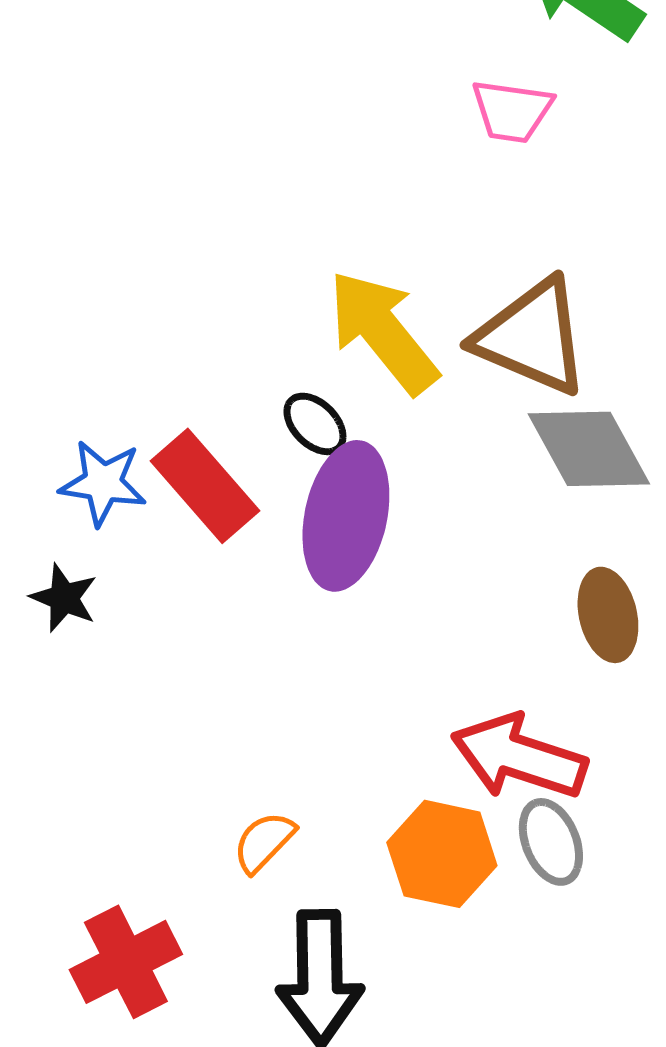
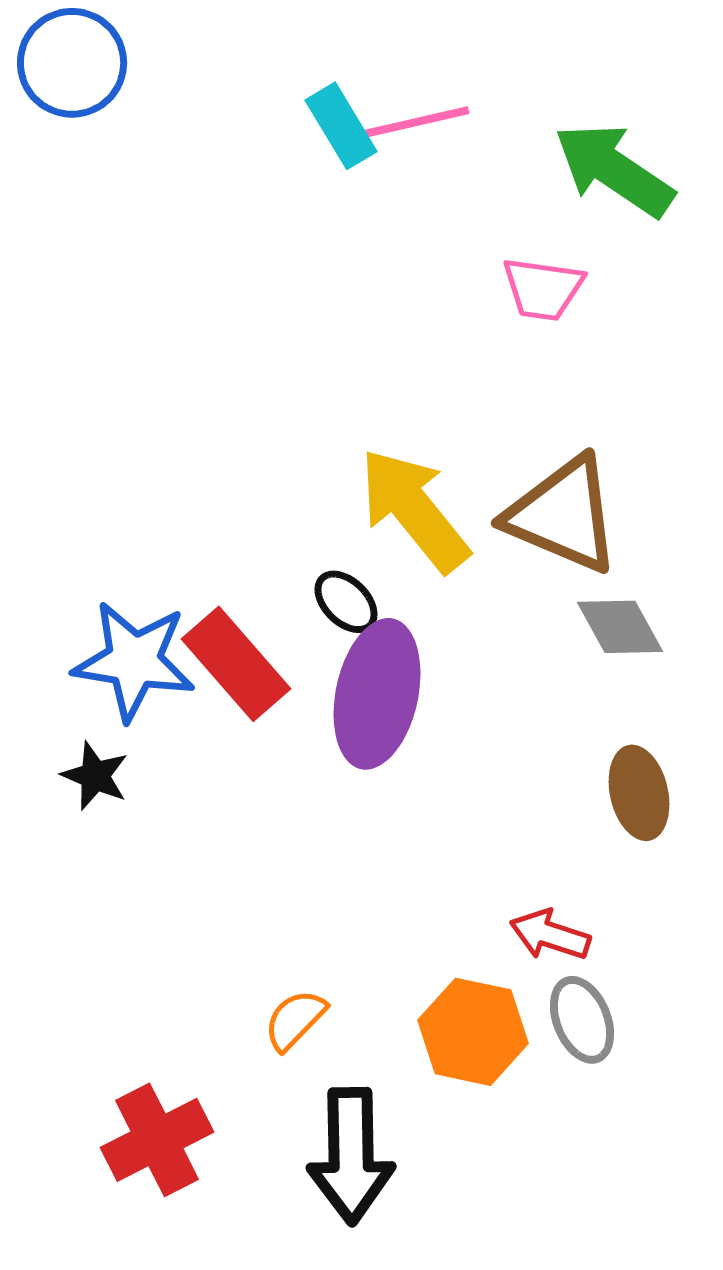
gray diamond: (589, 449) -> (620, 627), size x0.7
blue star: (103, 483) -> (134, 661), size x1.4
red arrow: (519, 757) -> (550, 935), size x0.6

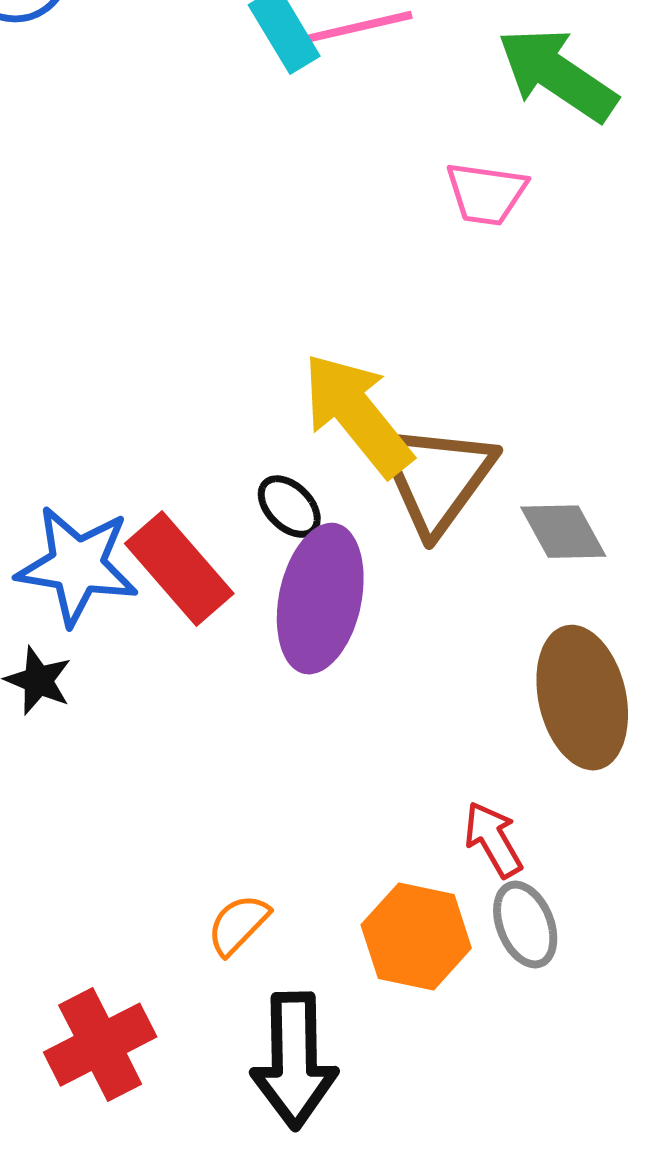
brown triangle: (563, 515) -> (436, 478), moved, turned 43
brown ellipse: (639, 793) -> (582, 698), size x1.5
red arrow: (550, 935) -> (493, 840), turned 42

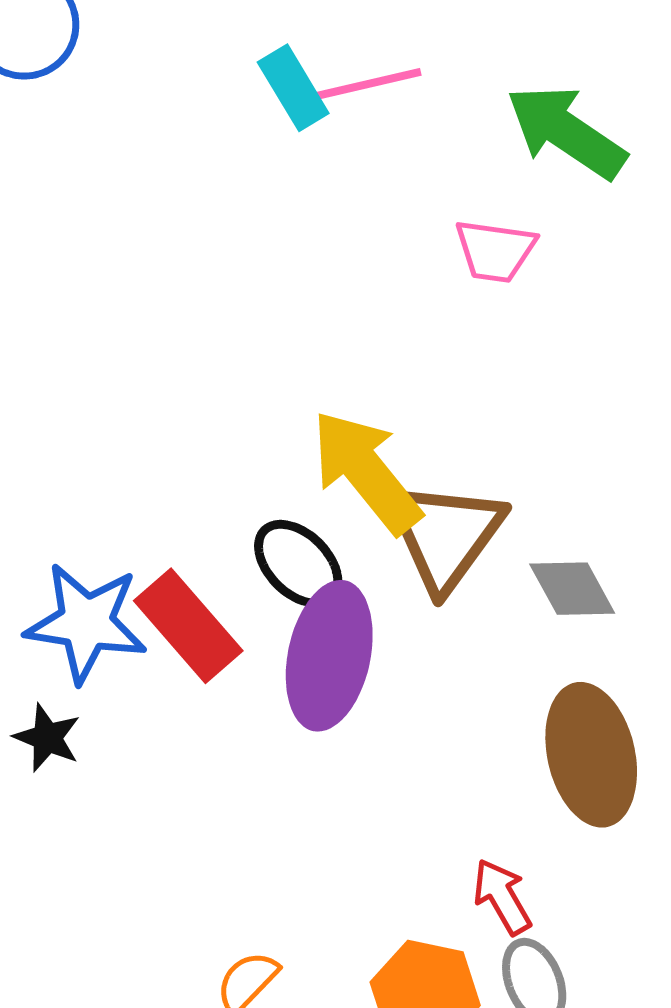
black ellipse: (289, 507) -> (298, 564), size x1.4

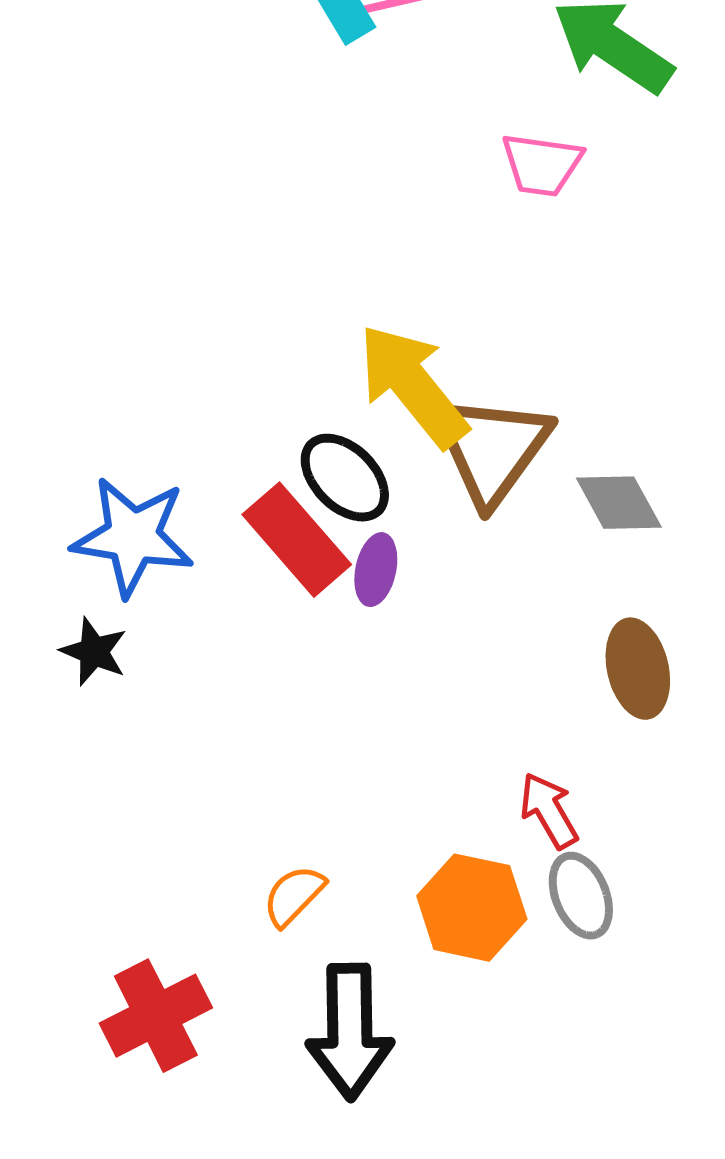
red rectangle: (188, 626) -> (297, 540), moved
purple ellipse: (329, 656) -> (376, 570), size x0.5
brown ellipse: (591, 755) -> (638, 669), size x0.7

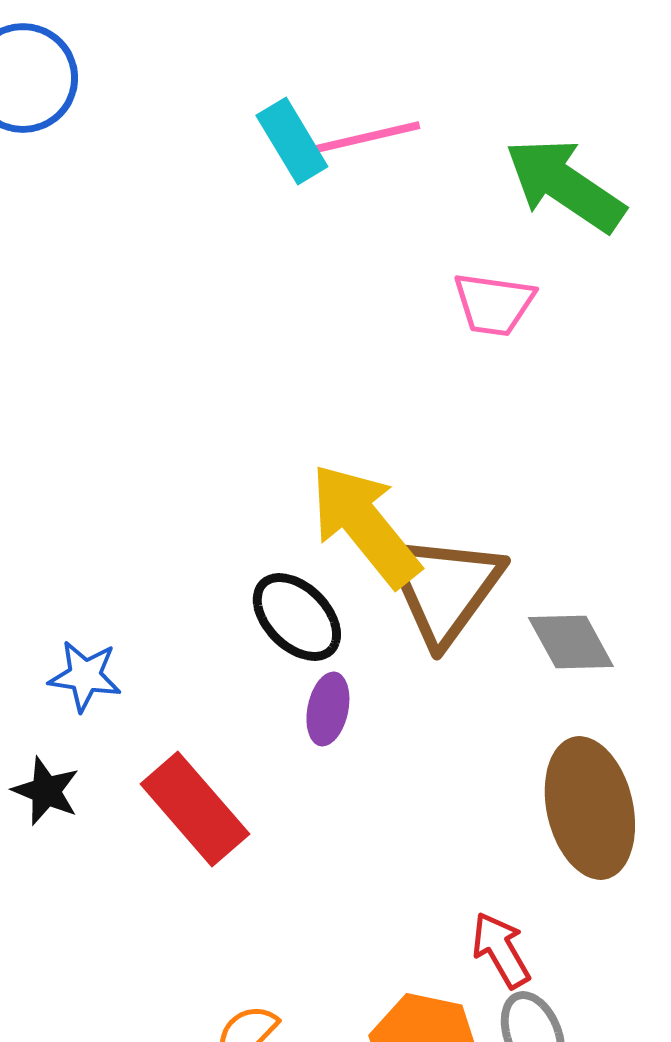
blue star: (133, 537) -> (85, 676), size x0.6
red rectangle: (297, 540) -> (195, 809), moved
brown ellipse: (638, 669) -> (590, 808), size x1.4

